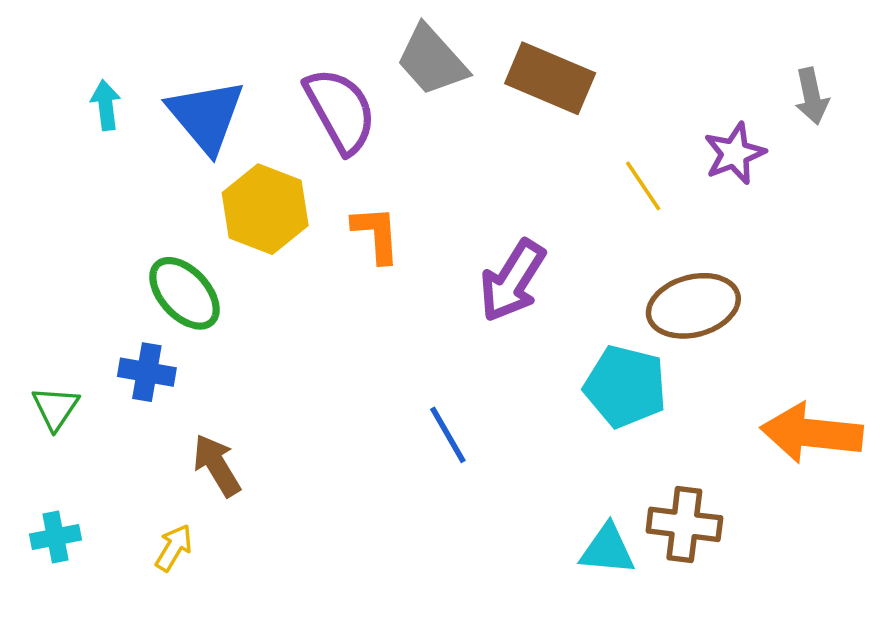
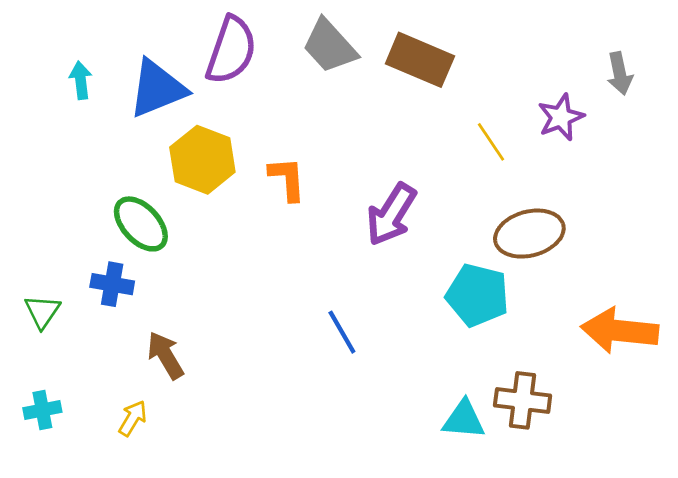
purple semicircle: (340, 111) -> (231, 50), moved, turned 48
blue triangle: (206, 116) -> (157, 89), turned 48

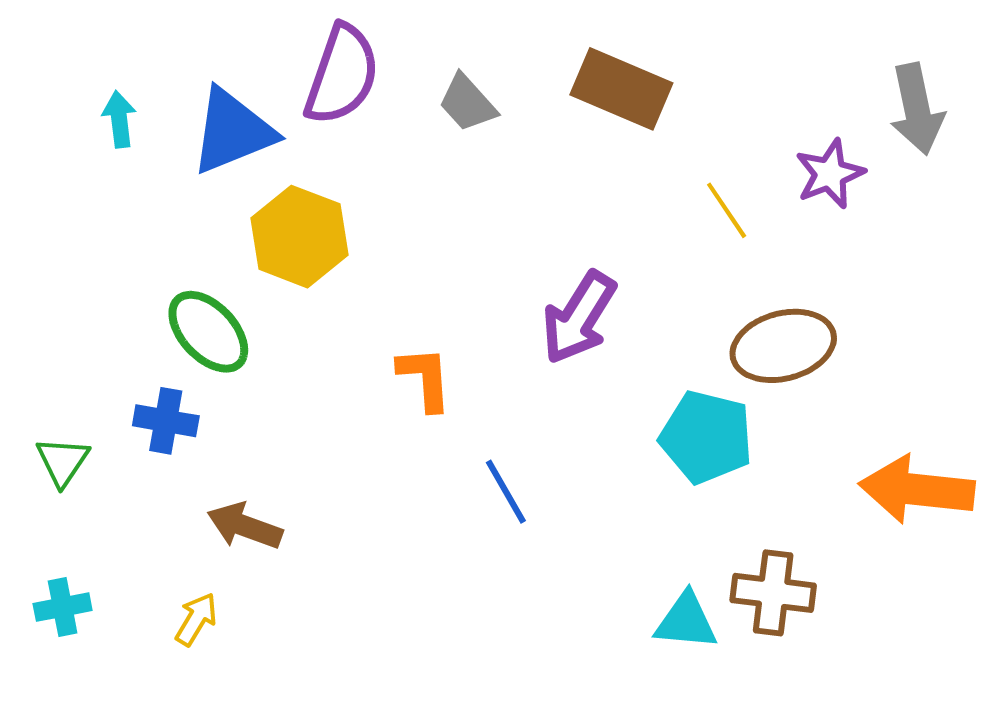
gray trapezoid: (330, 46) -> (467, 103), moved, size x0.7
gray arrow: (620, 73) -> (917, 109), size x1.4
orange L-shape: (287, 179) -> (425, 378), moved
brown arrow: (165, 355) -> (245, 526), turned -39

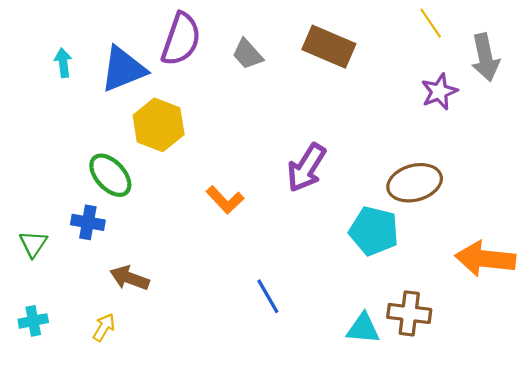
yellow line: (727, 210) -> (431, 23), moved
orange L-shape: (425, 378) -> (225, 200), turned 141
blue line: (506, 492) -> (268, 296), moved

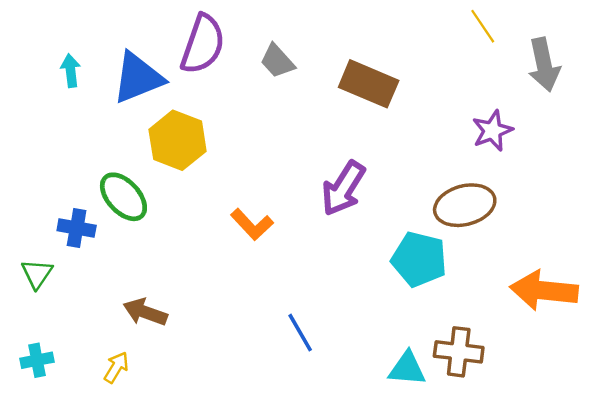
brown rectangle: (329, 47) -> (369, 84), moved
purple star: (439, 92) -> (492, 131), moved
blue cross: (88, 222) -> (77, 228), moved

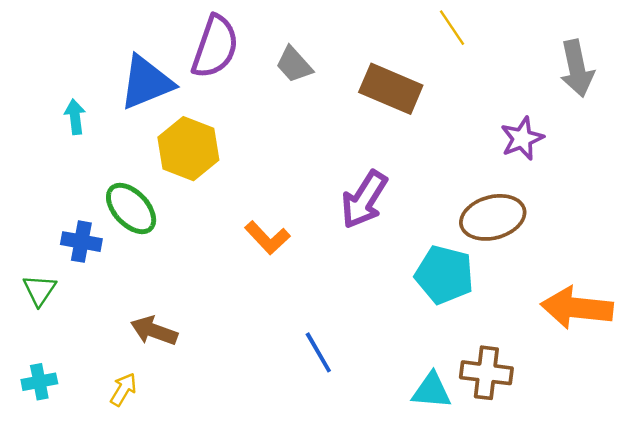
yellow line: (483, 26) -> (452, 28), moved
cyan arrow: (71, 71) -> (75, 117), moved

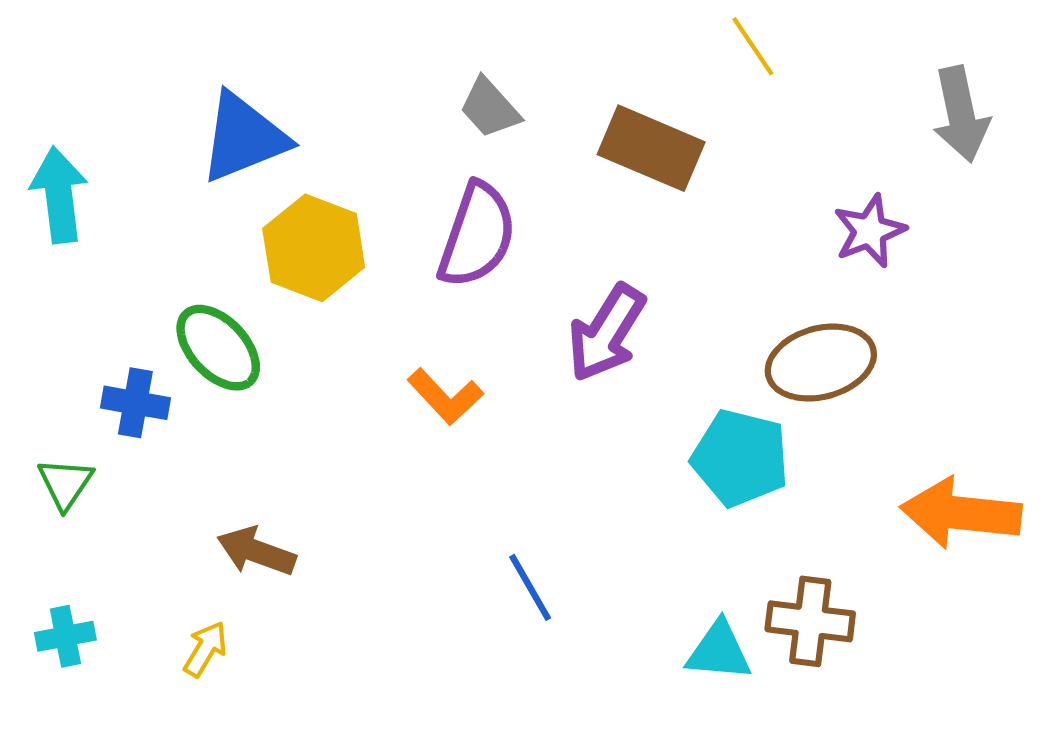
purple semicircle: (215, 47) -> (477, 235), moved
cyan arrow: (75, 117) -> (59, 195), moved, size x1.6

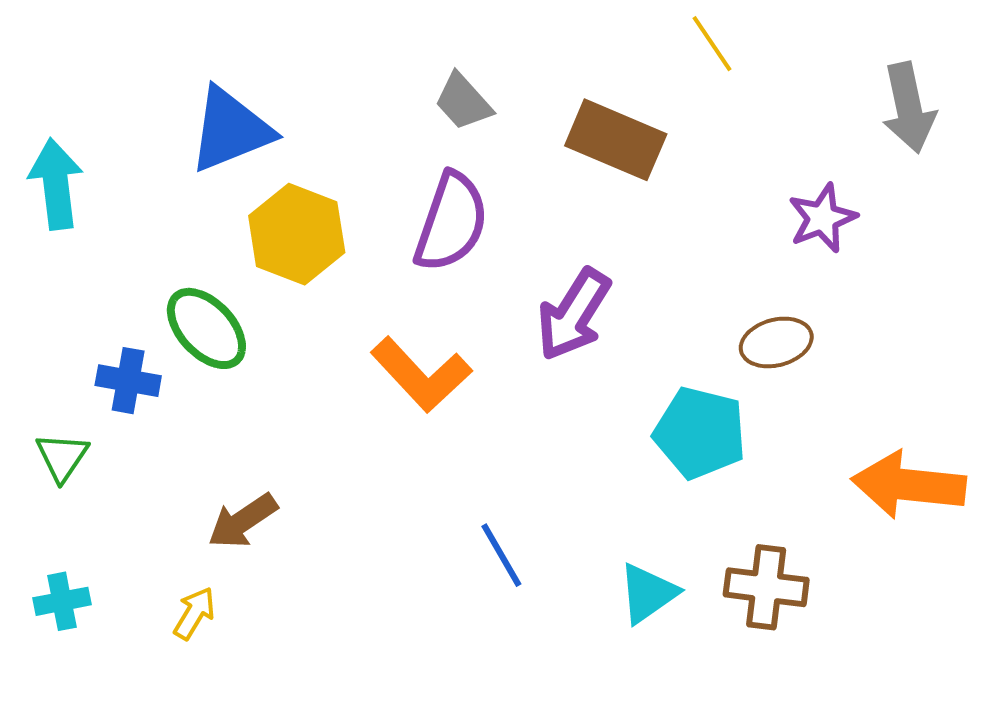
brown ellipse: (821, 363) -> (776, 342), size x0.7
orange L-shape: (445, 396) -> (421, 375), size x1.4
brown arrow: (256, 551) -> (243, 521), turned -54
cyan triangle: (719, 651) -> (648, 593), moved, turned -40

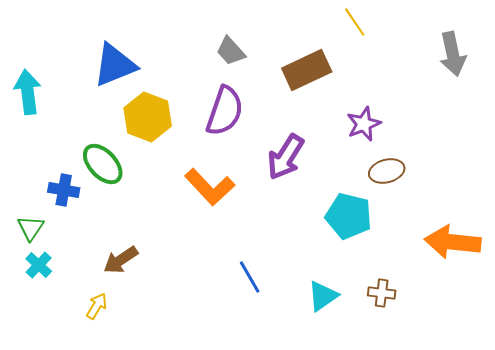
brown rectangle: (616, 140) -> (307, 70), turned -48
purple star: (822, 218) -> (364, 124), moved
brown cross: (766, 587) -> (382, 293), size x0.7
cyan cross: (62, 601) -> (39, 265), moved, turned -36

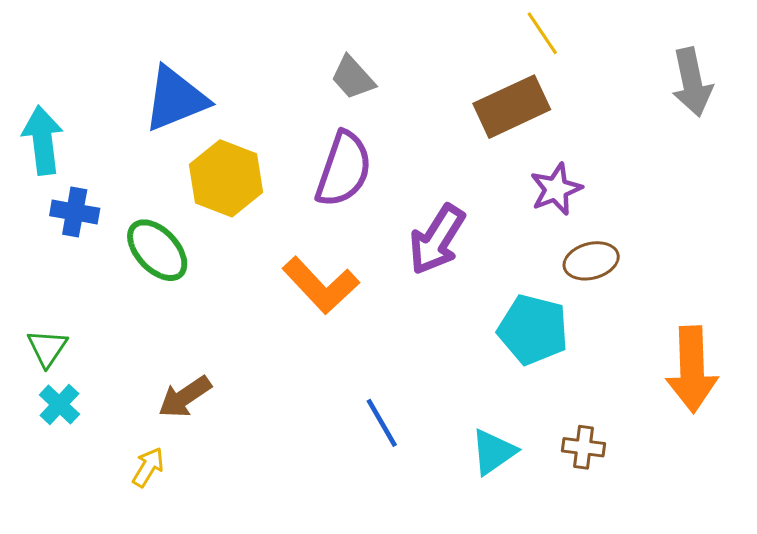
brown rectangle: (307, 70) -> (512, 107), moved
blue cross: (64, 190) -> (75, 212), moved
orange arrow: (453, 242) -> (692, 369), turned -98

